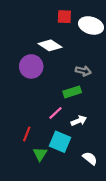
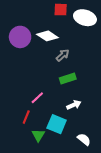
purple circle: (31, 66) -> (20, 37), moved
gray arrow: (83, 71) -> (63, 55), moved, turned -56
pink line: (56, 113) -> (37, 98), moved

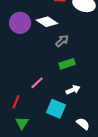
red line: (26, 117) -> (16, 102), moved
green triangle: (38, 135) -> (22, 123), moved

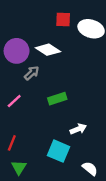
gray arrow: (62, 41) -> (32, 73), moved
green rectangle: (67, 64) -> (57, 99), moved
pink line: (37, 83) -> (14, 101), moved

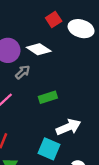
red square: (63, 19) -> (54, 19), turned -35
white arrow: (78, 129) -> (68, 127), size x1.5

